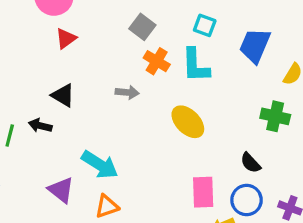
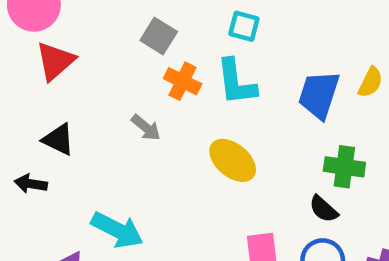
red triangle: (66, 38) -> (55, 61), size x1.4
blue trapezoid: (255, 45) -> (319, 95), moved
gray arrow: (127, 92) -> (146, 128), turned 40
green cross: (275, 116) -> (344, 167), moved

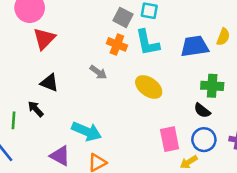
gray square: (159, 36) -> (123, 17), moved
blue trapezoid: (319, 95) -> (195, 46), turned 68
black arrow: (31, 184) -> (36, 109), turned 42

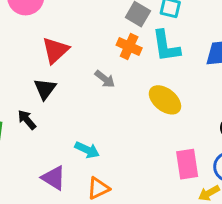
red triangle: (44, 39) -> (55, 50), moved
black triangle: (49, 83) -> (45, 89), turned 42
cyan arrow: (87, 131) -> (87, 150), size x0.7

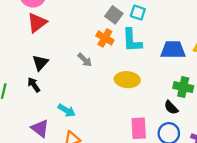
red triangle: (55, 50) -> (37, 23), moved
yellow ellipse: (165, 100) -> (127, 80), turned -40
black arrow: (27, 120) -> (34, 85), moved

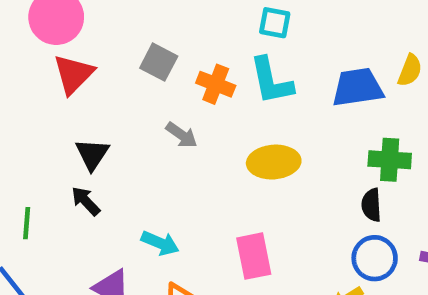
gray square: (114, 15) -> (159, 62), moved
black semicircle: (171, 107) -> (371, 205), turned 49
pink rectangle: (139, 128) -> (254, 256), moved

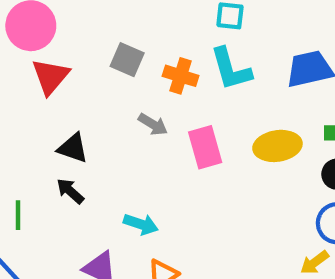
black triangle: (92, 154) -> (73, 148), turned -40
yellow ellipse: (274, 162) -> (277, 146), moved
pink rectangle: (254, 256) -> (205, 147), moved

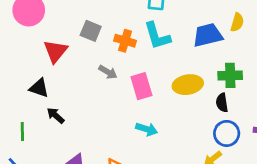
red triangle: (50, 76) -> (55, 51), moved
black triangle: (73, 148) -> (39, 88), moved
cyan arrow: (141, 224) -> (147, 129), moved

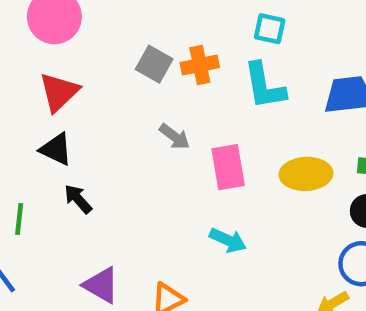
orange cross: (125, 41) -> (200, 65), moved, turned -35
red triangle: (55, 51) -> (59, 92), moved

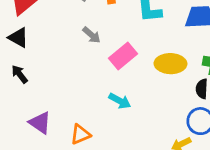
pink rectangle: (228, 167) -> (123, 56), turned 56
black arrow: (78, 199) -> (20, 74), moved

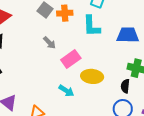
yellow ellipse: (170, 64) -> (92, 76), moved

